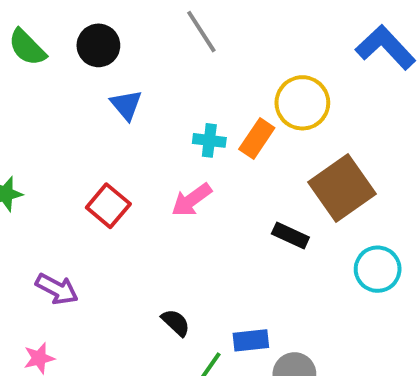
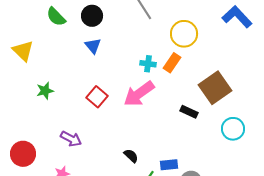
yellow circle: (302, 103) -> (184, 34), moved
blue triangle: (126, 105) -> (93, 46), moved
pink arrow: (191, 200) -> (139, 94), size x1.5

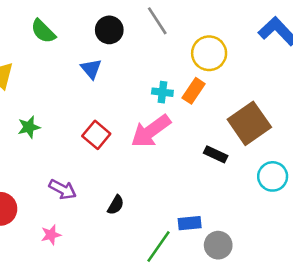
black circle: (92, 16) -> (109, 30), moved
black semicircle: (131, 156) -> (116, 205), moved, turned 77

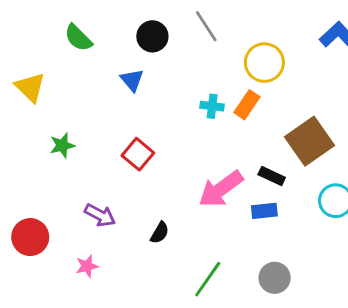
pink arrow: (151, 131) -> (221, 189), moved
blue rectangle: (190, 223) -> (264, 211), moved

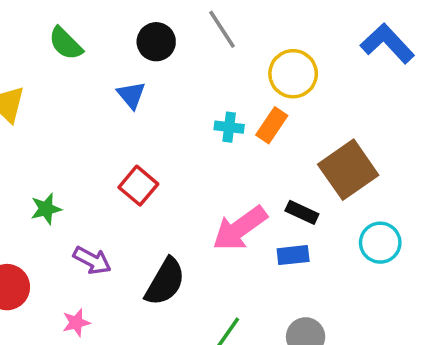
green star: (62, 145) -> (46, 209), moved
black semicircle: (160, 233) -> (165, 282), size x1.8

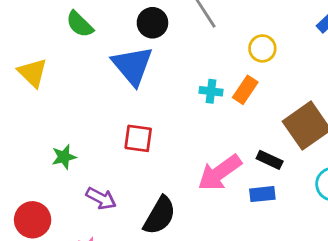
yellow circle: (293, 74) -> (262, 48), size x0.7
blue triangle: (131, 95) -> (132, 66), size x1.8
red square: (138, 186) -> (138, 138), turned -32

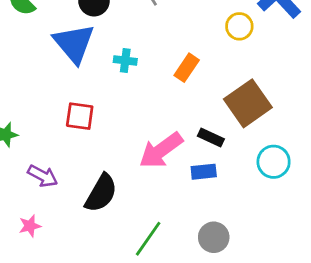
yellow circle: (262, 48) -> (239, 26), moved
cyan cross: (211, 91) -> (125, 61), moved

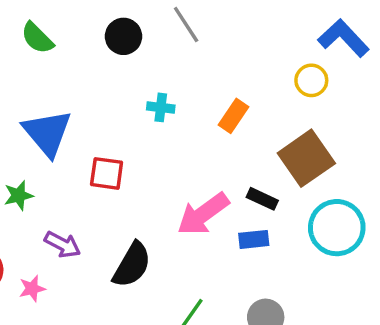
yellow circle: (239, 26) -> (311, 80), moved
blue triangle: (74, 43) -> (47, 133), moved
cyan circle: (274, 162) -> (337, 228), size x1.4
pink star: (30, 226) -> (32, 289), moved

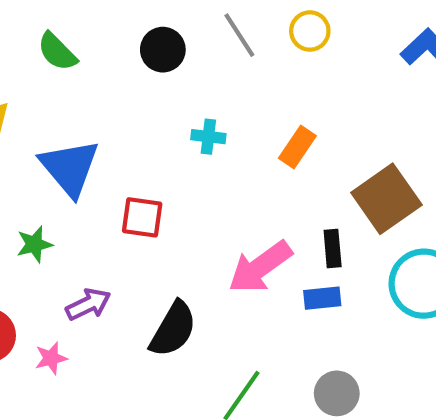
yellow circle: (311, 80) -> (310, 31), moved
black rectangle: (262, 199) -> (333, 248), turned 60
purple arrow: (63, 245) -> (88, 304), turned -54

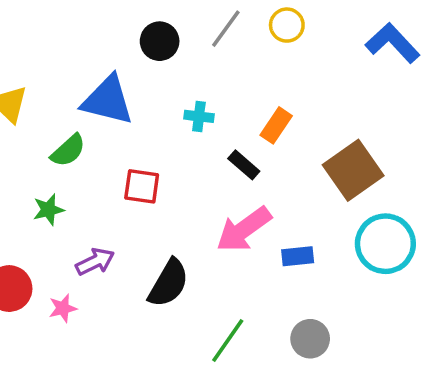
gray line: (239, 35) -> (226, 29), turned 69
green semicircle: (57, 52) -> (68, 151), moved, turned -87
blue triangle: (70, 168) -> (108, 100), moved, turned -36
black rectangle: (333, 248) -> (244, 165), moved, turned -44

